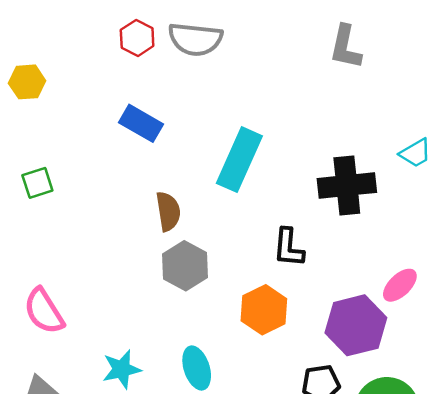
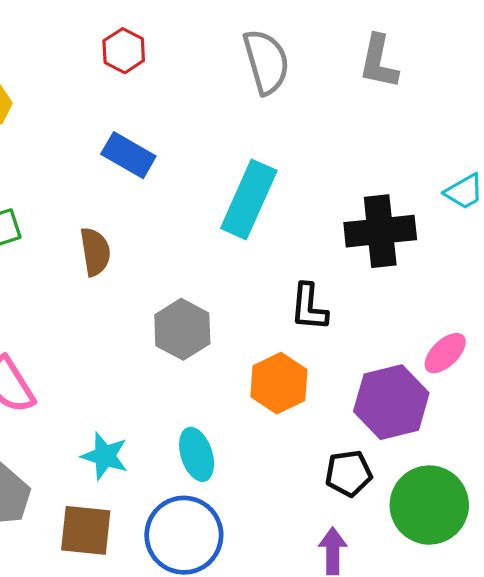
gray semicircle: (195, 39) -> (266, 62), moved, turned -112
brown semicircle: (168, 211) -> (95, 252), moved
cyan star: (122, 369) -> (105, 456), turned 30

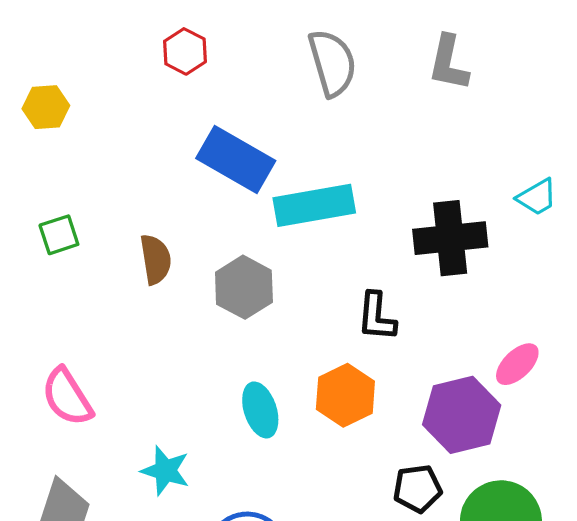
blue rectangle: (128, 155) -> (236, 160), moved, size x1.4
cyan rectangle: (249, 199) -> (314, 205), turned 56
gray hexagon: (182, 329) -> (244, 287), moved
cyan ellipse: (197, 454) -> (260, 410), moved

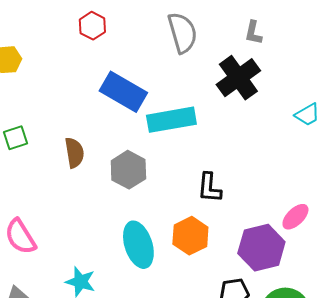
gray L-shape: (449, 63) -> (253, 33), size x0.7
black cross: (450, 238) -> (238, 78), moved, turned -30
cyan ellipse: (260, 410) -> (138, 245), size x1.4

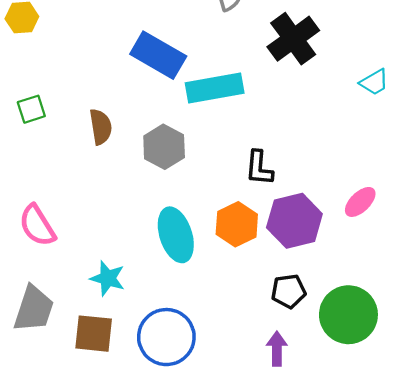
purple hexagon: (261, 248) -> (294, 221), moved

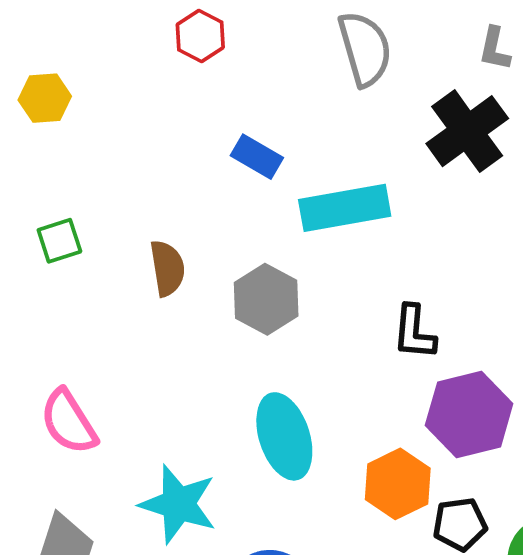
blue rectangle: (158, 55) -> (257, 157), size x0.6
orange hexagon: (237, 224) -> (398, 484), moved
cyan star: (108, 278) -> (178, 504), size x1.4

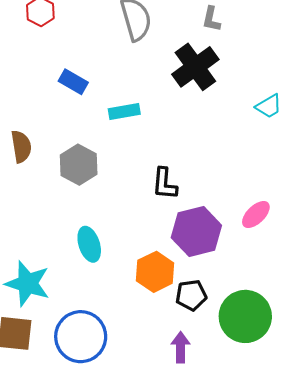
cyan rectangle: (345, 208) -> (124, 111), size x0.6
cyan ellipse: (284, 436) -> (89, 244), size x0.7

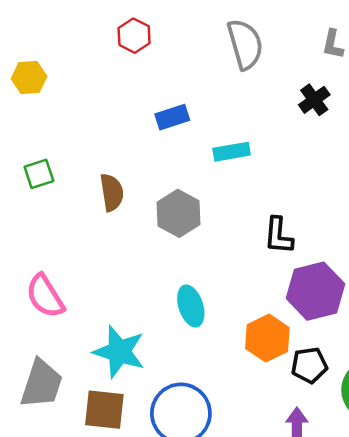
black cross: (195, 67) -> (314, 100), size x0.6
blue rectangle: (73, 82) -> (172, 117), turned -48

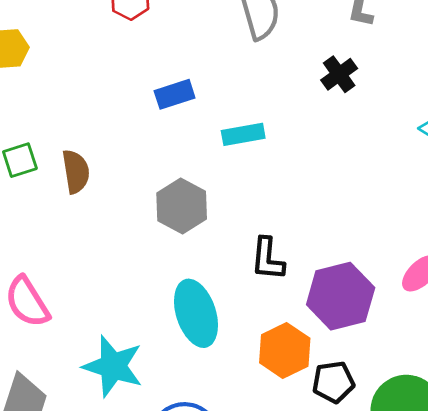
brown semicircle: (112, 192) -> (76, 172), moved
black L-shape: (278, 236) -> (268, 259), moved
cyan ellipse: (191, 306) -> (196, 313), size x1.4

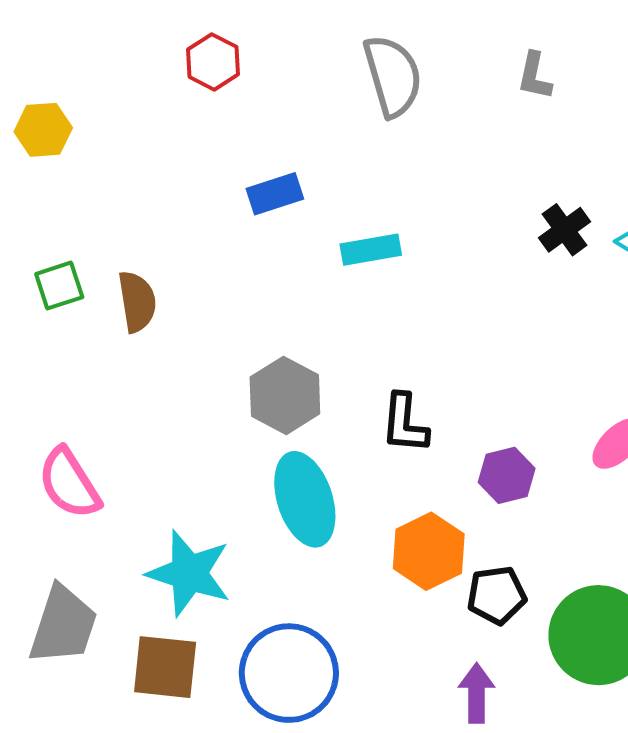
black cross: (339, 74) -> (564, 230), moved
gray hexagon: (182, 206) -> (285, 395), moved
purple hexagon: (341, 296) -> (507, 475), size x0.6

